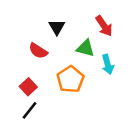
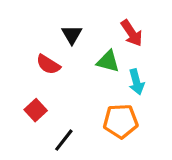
orange pentagon: (70, 79) -> (121, 121), moved, turned 30
black line: (30, 110) -> (64, 140), moved

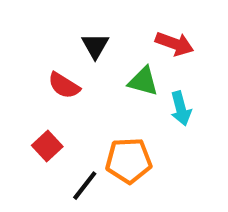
red arrow: (132, 33) -> (174, 44), turned -36
orange pentagon: (121, 121) -> (129, 161), moved

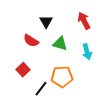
red arrow: (174, 44) -> (84, 21), turned -138
green triangle: (143, 81) -> (60, 44), moved

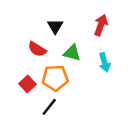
red arrow: (84, 21) -> (101, 25), turned 48
orange pentagon: (62, 77) -> (55, 78), moved

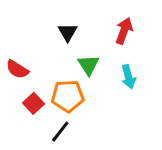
red semicircle: (37, 49) -> (17, 69), moved
green triangle: (72, 53) -> (88, 65), turned 42

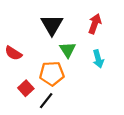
black triangle: (68, 32) -> (52, 25), size x1.5
red square: (34, 103) -> (26, 88), moved

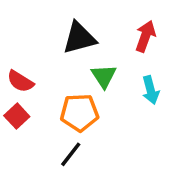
black triangle: (52, 25) -> (79, 38), turned 45
red square: (26, 88) -> (17, 116), moved

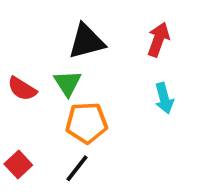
green triangle: (104, 76) -> (68, 83), moved
red square: (17, 116) -> (18, 164), moved

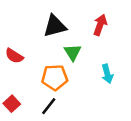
green triangle: (68, 83) -> (73, 52), moved
cyan arrow: (164, 98) -> (107, 74), moved

